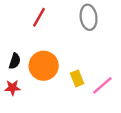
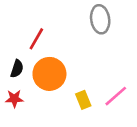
red line: (39, 17) -> (36, 39), moved
yellow rectangle: (77, 78) -> (83, 100), moved

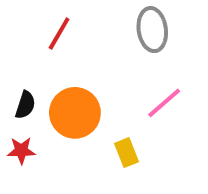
red line: (36, 39) -> (59, 34), moved
pink line: (116, 96) -> (164, 103), moved

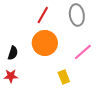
red line: (59, 34) -> (43, 15), moved
orange circle: (75, 113) -> (45, 43), moved

